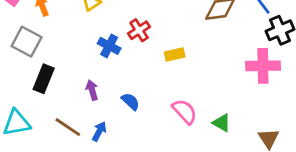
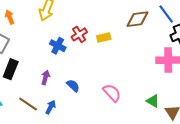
yellow rectangle: (175, 54) -> (104, 38), moved
purple arrow: (92, 90) -> (45, 77), turned 32
green triangle: (222, 123) -> (153, 101), moved

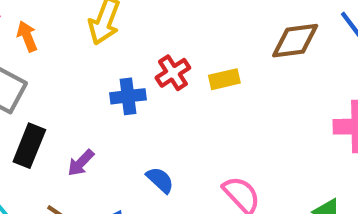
blue cross: (58, 46) -> (128, 96), turned -35
purple arrow: (45, 77) -> (81, 163), moved, turned -152

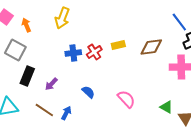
brown diamond: (295, 41) -> (151, 47), moved
red cross: (173, 73) -> (94, 52), moved

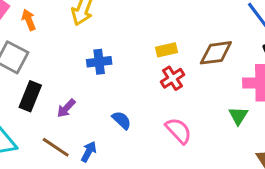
red cross: (94, 52) -> (172, 78), moved
green triangle: (166, 107) -> (238, 116), moved, turned 32

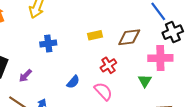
red cross: (172, 78) -> (108, 65), moved
blue semicircle: (122, 120) -> (73, 82), moved, turned 88

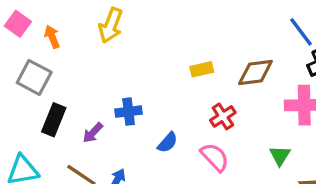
blue cross: (48, 44) -> (129, 112), moved
green triangle: (145, 81) -> (280, 156), moved

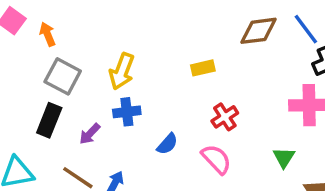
yellow arrow: (111, 25) -> (122, 71), moved
brown diamond: (255, 73) -> (259, 31), moved
gray square: (34, 77) -> (63, 76), moved

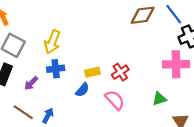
yellow rectangle: (203, 68) -> (92, 72), moved
green triangle: (284, 157) -> (159, 99), turned 40

